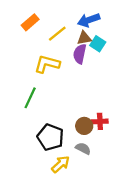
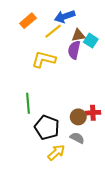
blue arrow: (89, 20) -> (65, 16), moved
green line: (30, 98) -> (28, 103), moved, turned -30

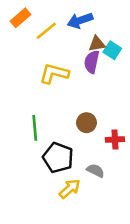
orange rectangle: (28, 21) -> (20, 18), moved
yellow line: (53, 31) -> (46, 31), moved
brown circle: (78, 117) -> (86, 123), moved

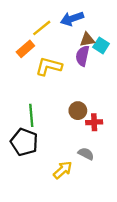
orange rectangle: (20, 18) -> (25, 49), moved
red cross: (115, 140) -> (94, 122), moved
black pentagon: (58, 158) -> (24, 142), moved

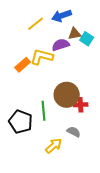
orange rectangle: (25, 49) -> (23, 65), moved
purple semicircle: (82, 56) -> (61, 45), moved, turned 60
brown circle: (78, 111) -> (67, 95), size x1.6
green line: (31, 115) -> (44, 111), moved

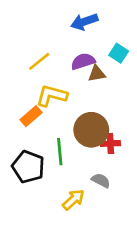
yellow line: (36, 24) -> (39, 61), moved
brown triangle: (75, 34) -> (97, 74), moved
yellow L-shape: (42, 57) -> (52, 96), moved
orange rectangle: (23, 65) -> (31, 116), moved

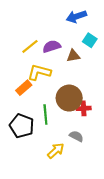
blue arrow: (84, 22) -> (76, 17), moved
purple semicircle: (83, 61) -> (52, 46), moved

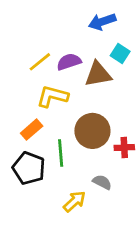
brown triangle: (73, 56) -> (98, 74), size x1.5
orange rectangle: (24, 88) -> (32, 130), moved
red cross: (84, 108) -> (124, 148), moved

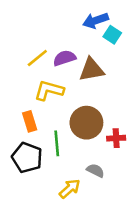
cyan square: (120, 53) -> (112, 35), moved
orange rectangle: (32, 130) -> (30, 121), turned -66

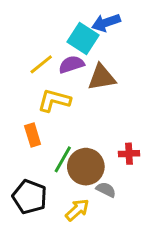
cyan square: (112, 35) -> (83, 38), moved, size x1.5
brown circle: (86, 123) -> (86, 167), moved
green line: (57, 143) -> (63, 159), turned 35
black pentagon: (27, 158) -> (30, 197), moved

